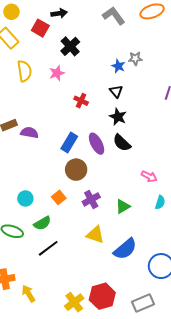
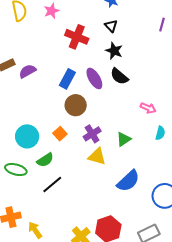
red cross: (81, 101) -> (77, 37), size x1.6
purple semicircle: (29, 133) -> (28, 71), turned -36
cyan circle: (25, 198) -> (27, 136), size x1.5
yellow triangle: (95, 235) -> (97, 157), moved

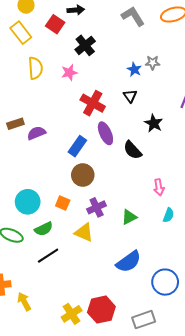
black star: (114, 51) -> (154, 123), moved
purple ellipse: (94, 78) -> (105, 133), moved
pink arrow: (148, 108) -> (159, 187), turned 49
orange square: (60, 134) -> (63, 203), turned -32
yellow triangle: (97, 157) -> (84, 232), moved

